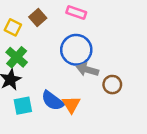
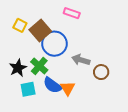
brown square: (38, 17) -> (40, 30), moved, size x1.5
blue circle: (76, 50) -> (54, 44), moved
green cross: (17, 57) -> (39, 66), moved

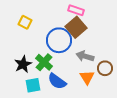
brown square: (40, 30) -> (76, 27), moved
orange triangle: (68, 88) -> (87, 77), moved

